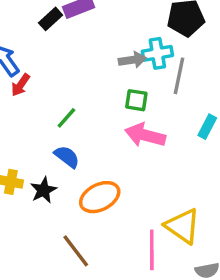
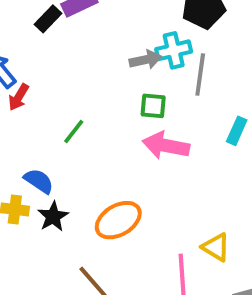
blue semicircle: (67, 157) -> (39, 181), moved
yellow triangle: (183, 226) -> (216, 247), size x0.7

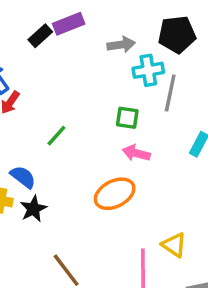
gray arrow: (145, 60) -> (121, 45), moved
pink arrow: (166, 146) -> (136, 153), size x0.7
orange ellipse: (118, 220) -> (115, 194), moved

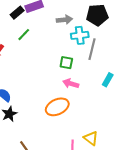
green line: (56, 136) -> (24, 35), moved

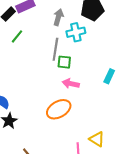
gray arrow: (64, 20) -> (58, 17), turned -63
gray line: (92, 49) -> (55, 49), moved

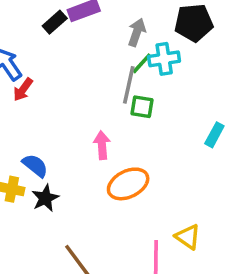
green line: (17, 36) -> (142, 63), moved
pink arrow: (71, 84) -> (102, 145), moved, turned 70

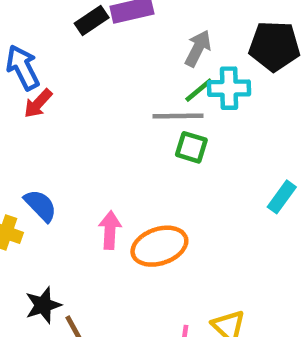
gray line: (129, 85) -> (178, 116), turned 69
pink arrow: (102, 145) -> (110, 230), moved
black star: (45, 198) -> (43, 305), moved

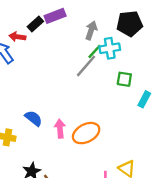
red arrow: (38, 104) -> (17, 37), moved, turned 63
gray line: (178, 116) -> (86, 66), turned -40
green square: (191, 147) -> (124, 79), moved
blue semicircle: (40, 205) -> (34, 118), moved

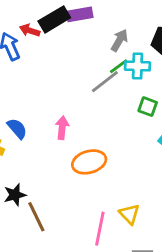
black rectangle: (35, 24) -> (54, 19), size x1.5
blue semicircle: (34, 118) -> (17, 129), moved
pink arrow: (60, 129) -> (62, 128), moved

